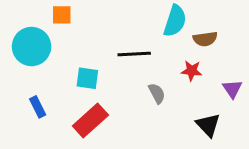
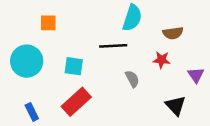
orange square: (62, 15) -> (48, 23), moved
cyan semicircle: (175, 21) -> (132, 18), moved
cyan circle: (32, 47) -> (27, 61), moved
blue rectangle: (38, 107) -> (32, 112), moved

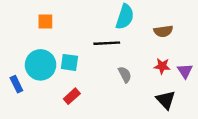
red star: (162, 60) -> (162, 66), moved
cyan circle: (27, 61) -> (41, 65), moved
red rectangle: (76, 102) -> (72, 96), size x0.6
blue rectangle: (32, 112) -> (16, 84), moved

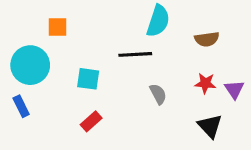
cyan circle: (41, 65) -> (30, 65), moved

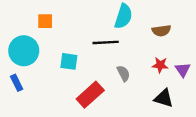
red rectangle: (91, 121) -> (90, 95), moved, size x1.6
black triangle: (210, 126) -> (164, 98), turned -30

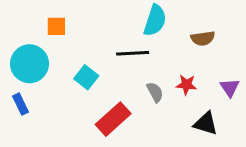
cyan square: (69, 61) -> (86, 77), turned 30
red star: (160, 65) -> (186, 85), moved

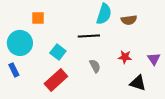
brown semicircle: (203, 38) -> (129, 20), moved
gray semicircle: (155, 92) -> (95, 66), moved
red rectangle: (113, 119) -> (56, 80), moved

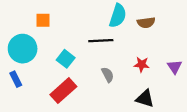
black triangle: (138, 83) -> (145, 98), moved

